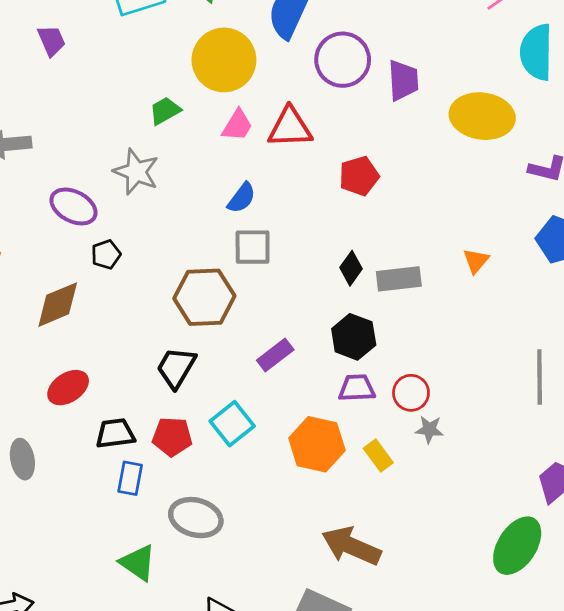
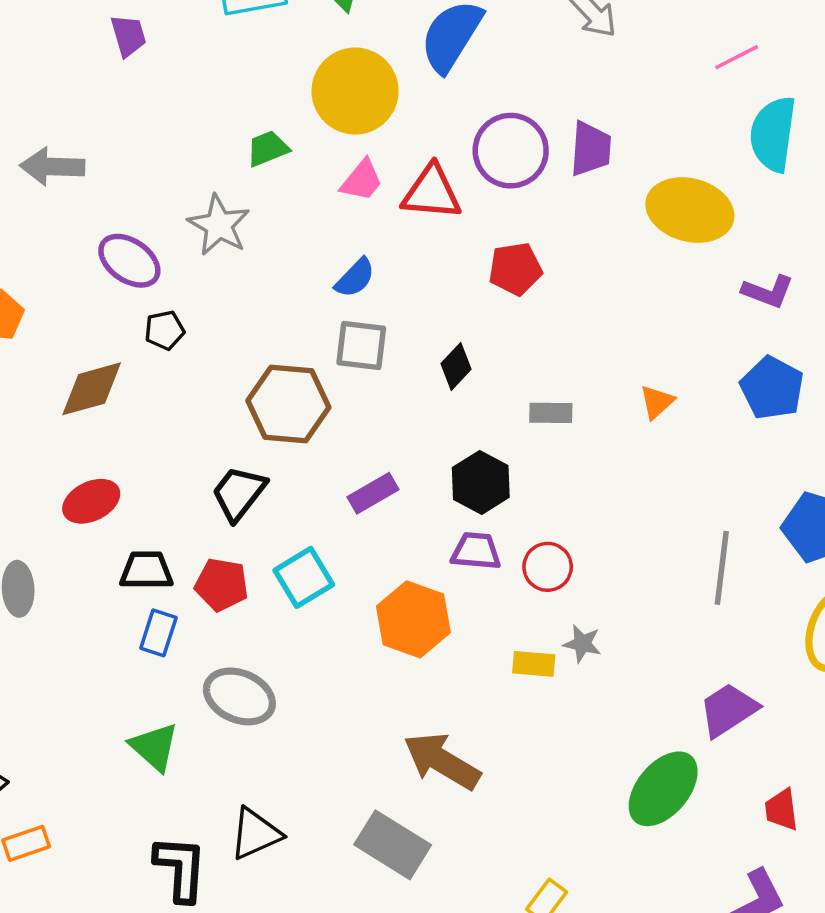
purple circle: (343, 60) -> (511, 151), moved
black diamond: (351, 268) -> (456, 366), moved
gray rectangle: (399, 279) -> (551, 413), size x0.7
gray star: (429, 429) -> (582, 644), moved
yellow rectangle: (378, 455) -> (534, 664), moved, turned -56

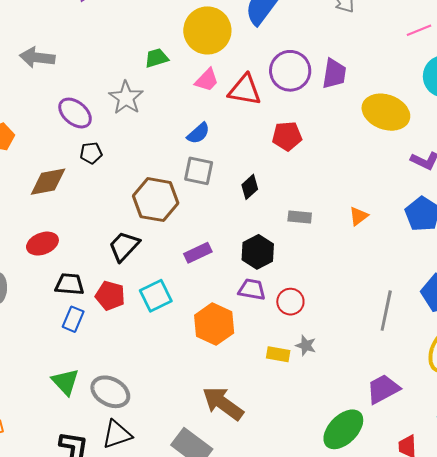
gray ellipse: (239, 696) -> (110, 392), moved

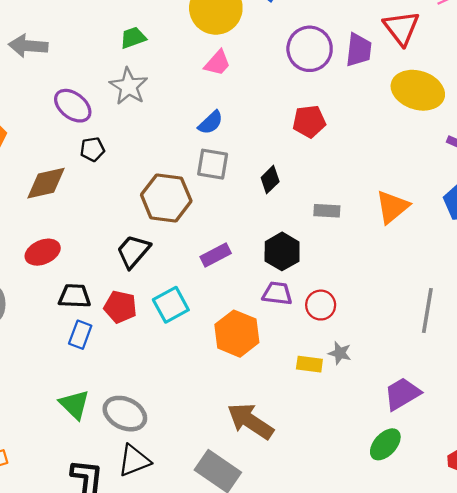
green trapezoid: (157, 58) -> (133, 38), moved
red triangle: (245, 90) -> (401, 28), moved, turned 45
orange triangle: (359, 216) -> (392, 207), size x1.6
purple trapezoid: (383, 389) -> (402, 394), moved
green ellipse: (343, 429) -> (385, 444), size x0.7

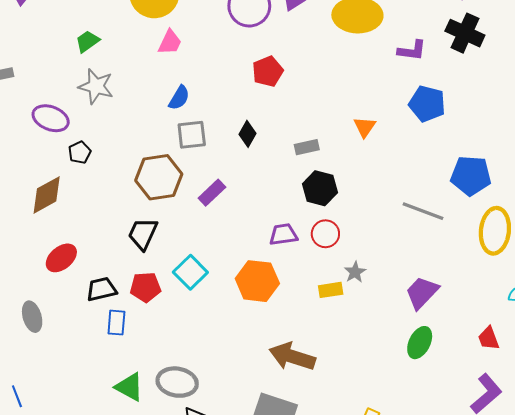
orange triangle: (392, 207) -> (365, 127), size x0.7
black hexagon: (282, 251) -> (320, 188), moved
purple rectangle: (216, 255) -> (212, 193), moved
gray line: (427, 310) -> (423, 211), turned -63
gray star: (340, 353) -> (355, 272), turned -30

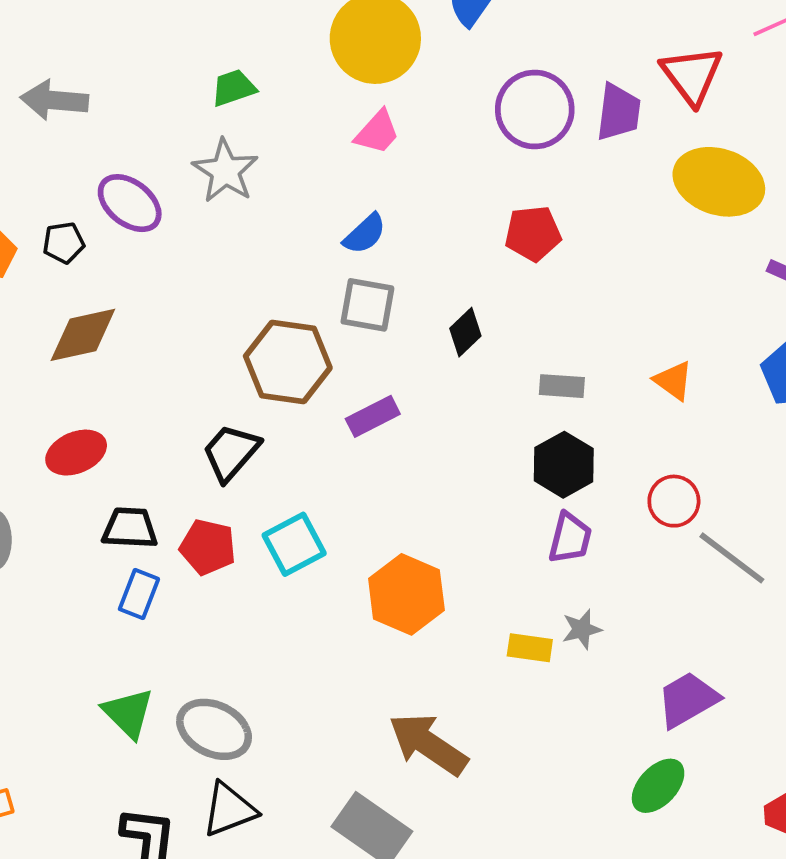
orange triangle: (365, 127) -> (673, 381), turned -45
black pentagon: (80, 152) -> (64, 243), moved
purple trapezoid: (283, 234) -> (570, 538), moved, turned 96
red circle: (325, 234) -> (674, 501), moved

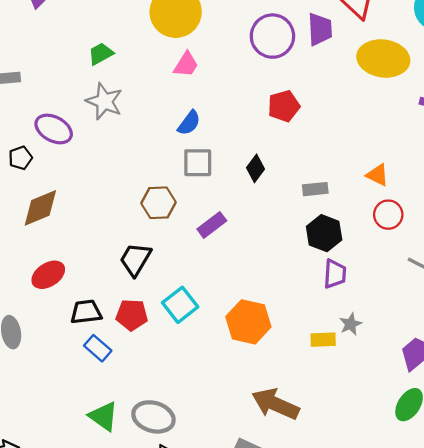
brown hexagon: (288, 362) -> (158, 203), size x0.7
red circle: (674, 501) -> (388, 215), moved
blue rectangle: (139, 594) -> (98, 348), turned -60

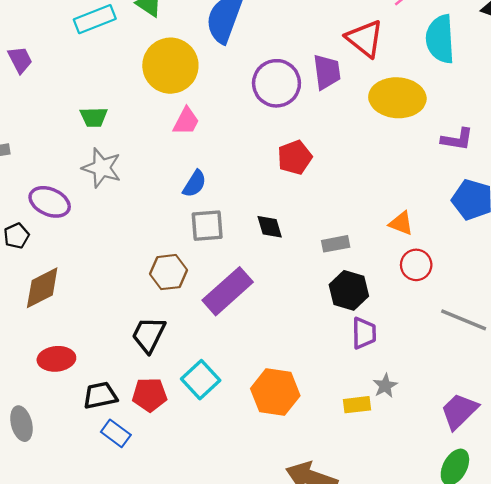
green trapezoid: (101, 54) -> (94, 117), turned -148
black diamond: (256, 168) -> (270, 227), turned -48
purple rectangle: (212, 225) -> (228, 291), size x1.6
red ellipse: (48, 275) -> (56, 359), turned 32

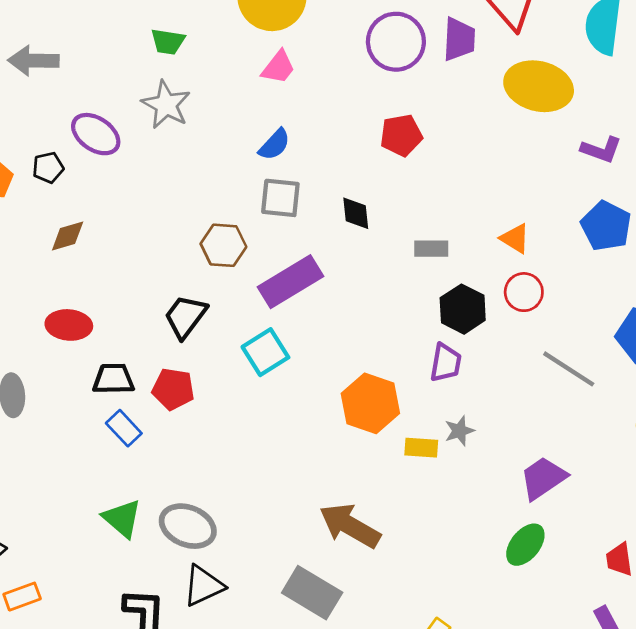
brown diamond: (42, 288) -> (68, 236), size x0.7
black hexagon: (349, 290) -> (463, 309), moved
cyan square: (201, 380) -> (265, 352), moved
orange hexagon: (275, 392) -> (370, 403), moved

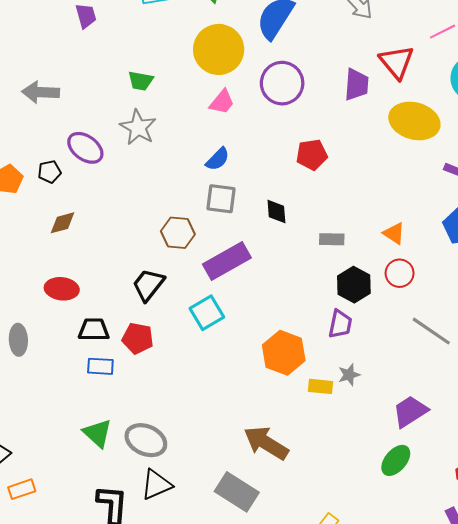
purple circle: (396, 42) -> (282, 83), moved
blue rectangle: (124, 428) -> (100, 366), turned -45

